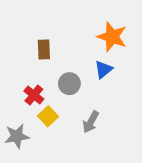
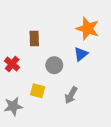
red cross: (34, 95) -> (12, 64), moved
yellow square: (48, 116) -> (38, 91), turned -32

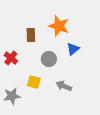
orange star: (88, 29) -> (59, 26), moved
gray arrow: (71, 95) -> (64, 86), turned 84

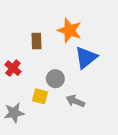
blue triangle: (73, 49) -> (86, 57), size x1.5
gray circle: (49, 59) -> (55, 79), moved

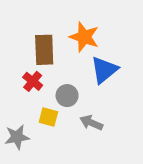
brown rectangle: (36, 41) -> (44, 50), size x1.5
red cross: (13, 68) -> (33, 81), moved

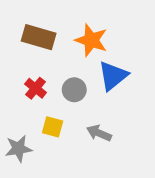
brown rectangle: (44, 50) -> (39, 37), moved, turned -72
gray circle: (67, 96) -> (74, 90), moved

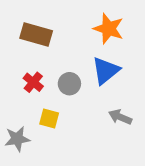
orange star: (91, 40) -> (109, 29), moved
gray arrow: (99, 133) -> (120, 117), moved

